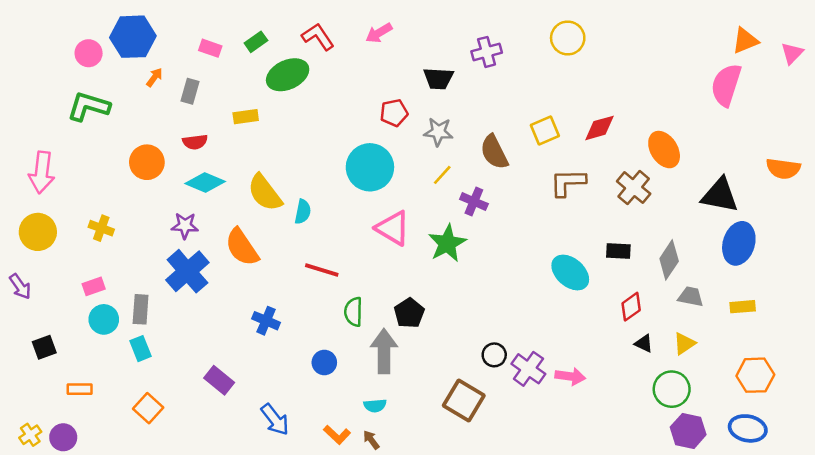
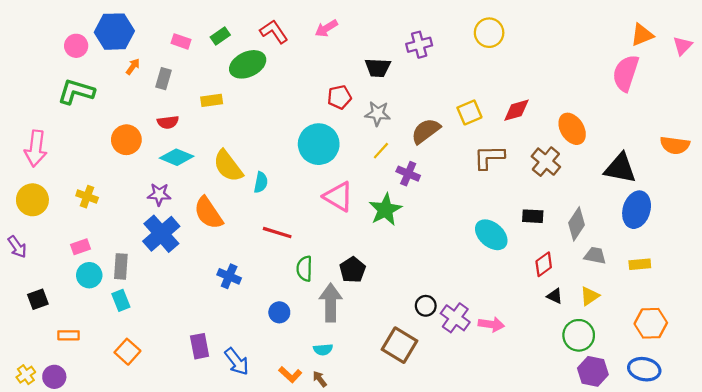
brown semicircle: (494, 152) -> (426, 131), turned 80
purple rectangle: (219, 380) -> (200, 346), moved, turned 40

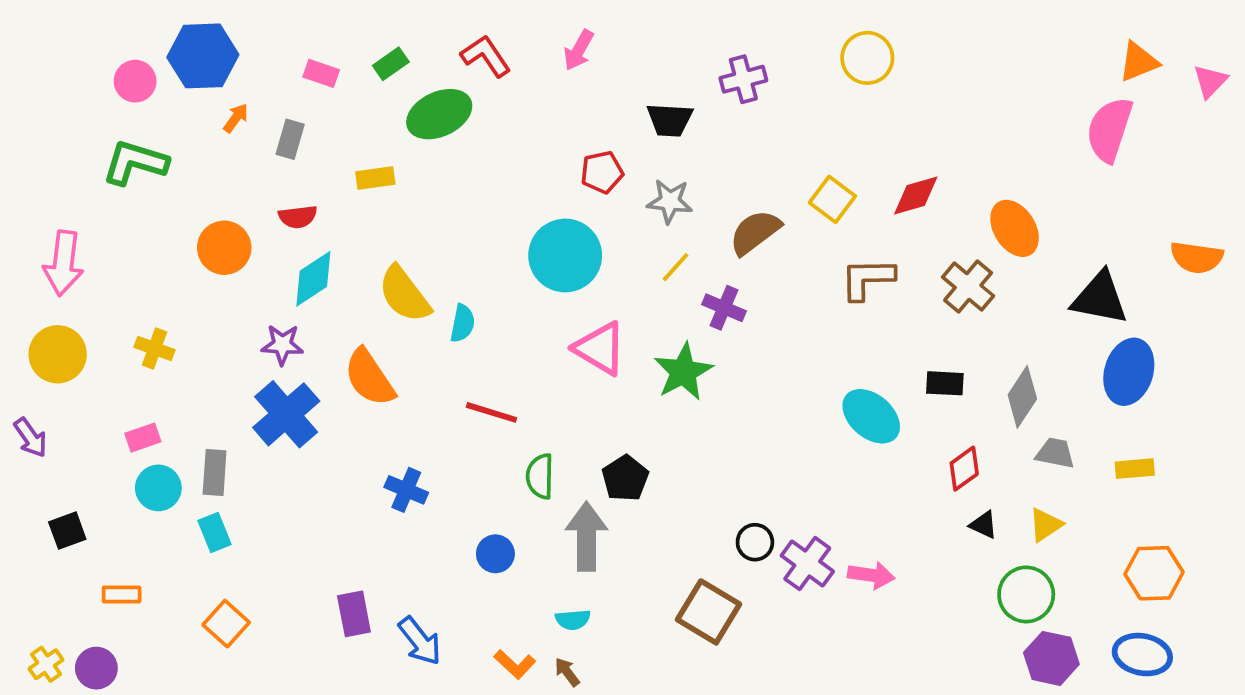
pink arrow: (326, 28) -> (579, 50), turned -30
yellow square: (469, 112) -> (832, 199), turned -30
cyan diamond: (177, 157) -> (313, 279), turned -56

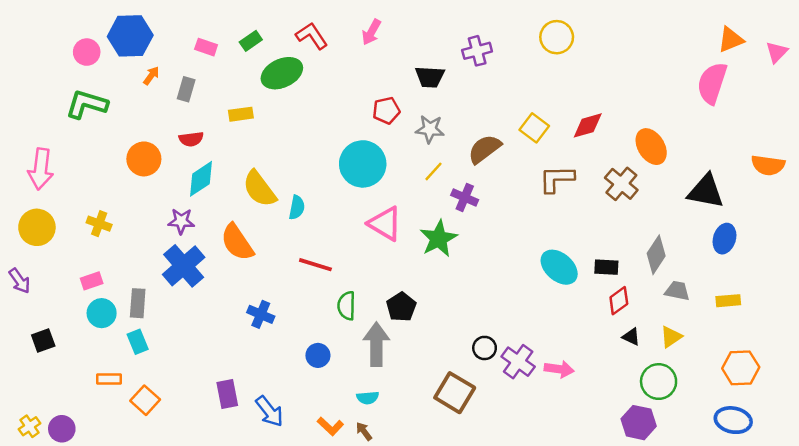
blue ellipse: (1129, 372) -> (724, 239), size x0.7
black rectangle: (945, 383) -> (606, 267), moved
orange rectangle: (122, 594) -> (109, 379), moved
purple hexagon: (1051, 658) -> (639, 423), moved

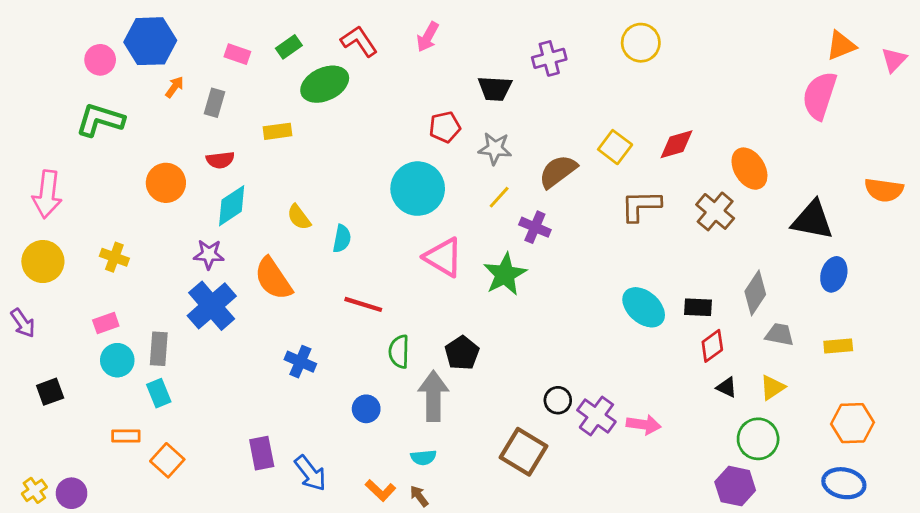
yellow semicircle: (259, 189) -> (299, 217), size x0.6

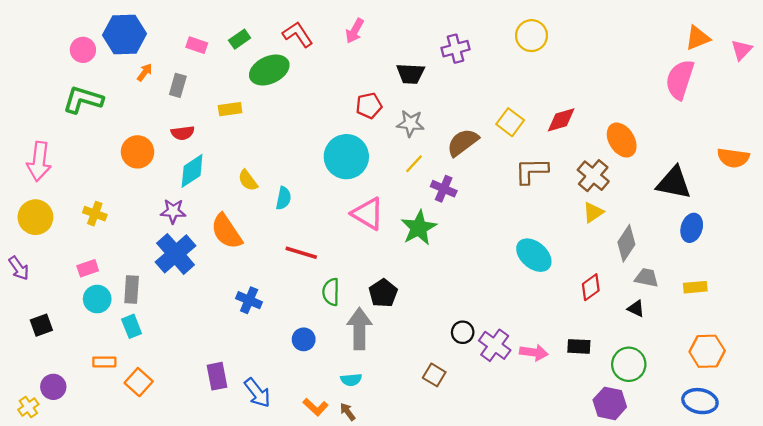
black rectangle: (698, 307) -> (579, 346), moved
black triangle: (727, 387) -> (636, 309), moved
yellow triangle: (772, 387) -> (593, 212), moved
brown square: (523, 452) -> (434, 375), size x0.6
purple circle: (72, 493) -> (53, 387), moved

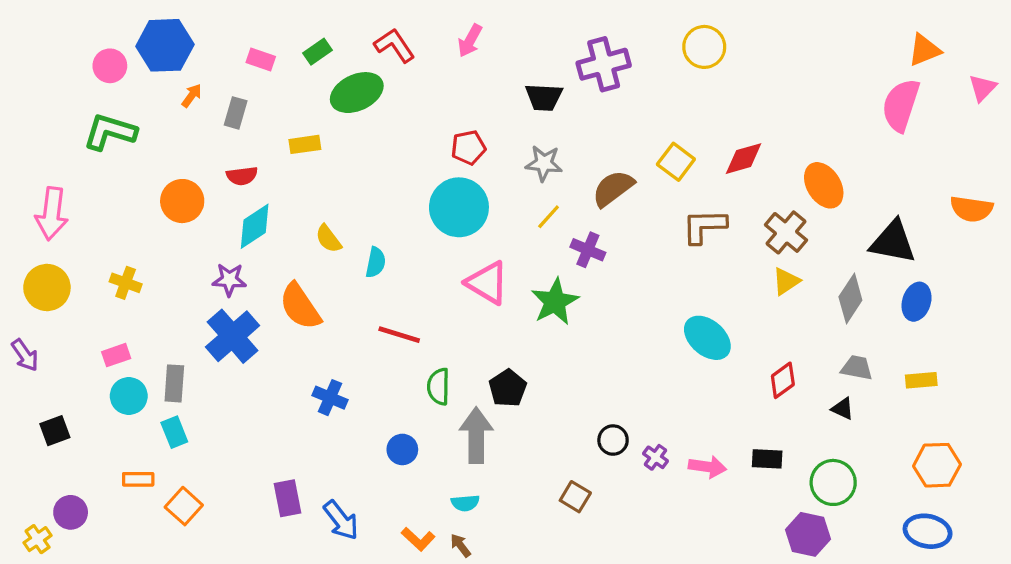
purple cross: (456, 49) -> (604, 64), size x1.4
pink triangle: (742, 50) -> (983, 88), moved
red pentagon: (369, 106) -> (468, 148), moved
gray diamond: (626, 243) -> (850, 299), moved
purple cross: (495, 345) -> (655, 457), size x0.6

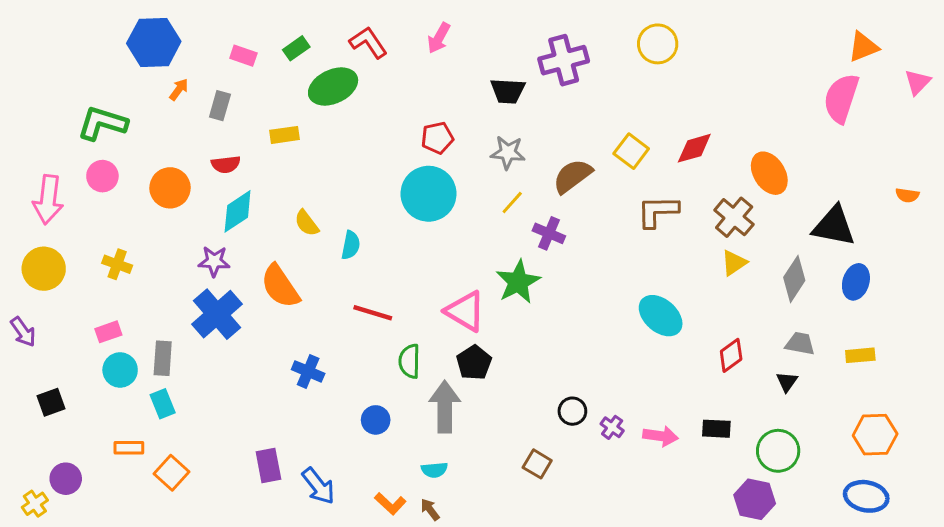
pink circle: (110, 66) -> (102, 176), moved
orange semicircle: (972, 209) -> (907, 195), size x0.6
pink triangle: (487, 283) -> (465, 311), moved
black triangle: (843, 409) -> (787, 382), turned 40

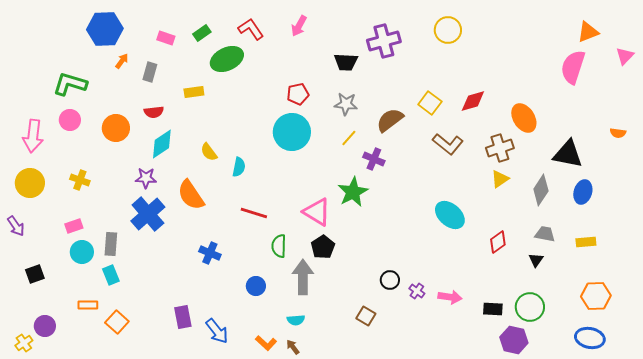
brown L-shape: (658, 211) -> (448, 144), turned -140
brown cross: (734, 217) -> (500, 148), turned 32
black rectangle: (716, 429) -> (493, 309), moved

